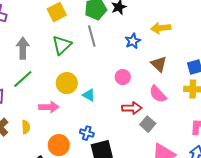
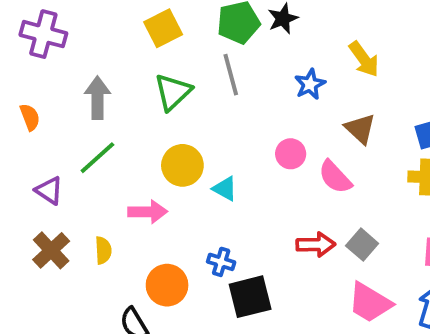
yellow arrow: (161, 28) -> (364, 59), turned -120
pink semicircle: (158, 94) -> (335, 177), moved
red arrow: (132, 108) -> (316, 245), moved
gray square: (148, 124) -> (362, 245), moved

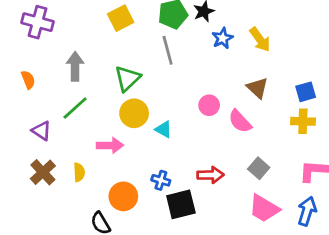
blue star: (310, 84) -> (223, 38), moved
green triangle: (173, 92) -> (127, 78), moved
red arrow: (316, 245) -> (210, 175), moved

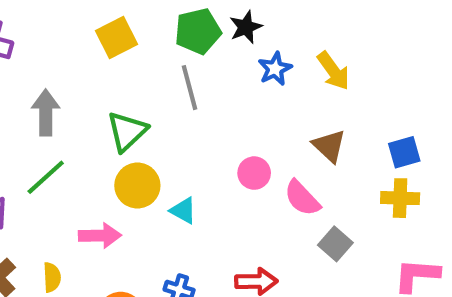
gray square: (259, 168) -> (335, 244), moved

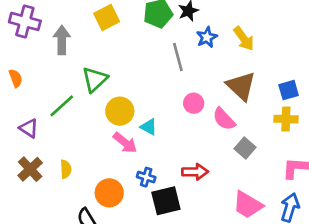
gray line: (189, 88) -> (178, 57), moved
gray arrow: (46, 113) -> (62, 40), moved
green triangle: (127, 131) -> (95, 79), moved
brown triangle: (329, 146) -> (241, 86), size x1.4
pink arrow: (100, 236) -> (125, 143), moved, turned 40

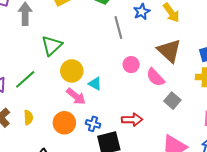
green line: (62, 106) -> (25, 79), moved
orange circle: (109, 193) -> (64, 123), moved

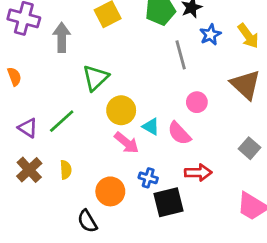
pink semicircle: (155, 77) -> (179, 133), moved
orange circle: (64, 123) -> (110, 191), moved

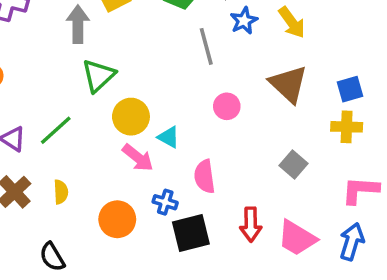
gray arrow: (62, 37) -> (78, 24), moved
pink semicircle: (179, 133) -> (205, 176), moved, turned 35
red arrow: (198, 172) -> (251, 224), moved, turned 90
black semicircle: (87, 221) -> (52, 257), moved

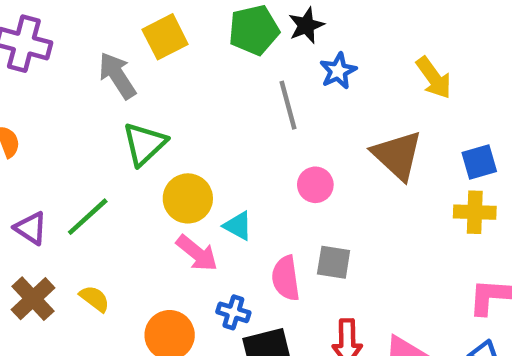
yellow arrow: (292, 22) -> (434, 78), moved
gray arrow: (78, 24) -> (117, 76), turned -33
gray square: (294, 165) -> (334, 262), moved, turned -32
yellow semicircle: (61, 192) -> (94, 299), turned -50

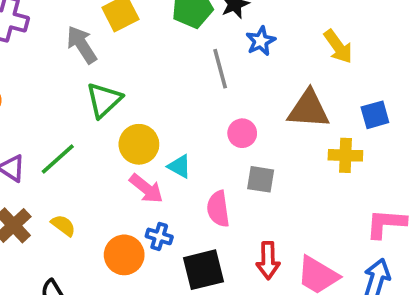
brown triangle: (397, 155) -> (309, 109), turned -39
yellow cross: (475, 212) -> (345, 155), moved
gray square: (334, 262) -> (261, 179), moved
blue cross: (233, 312) -> (159, 236), moved

